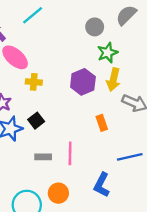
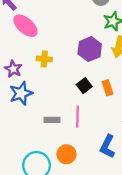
yellow cross: (34, 82) -> (44, 59), moved
black square: (36, 121) -> (84, 86), moved

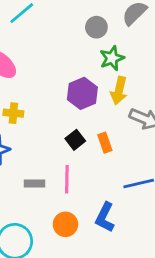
yellow cross: (44, 59) -> (13, 113), moved
orange circle: (66, 154) -> (65, 224), moved

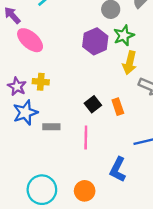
purple hexagon: (82, 93) -> (95, 41), moved
gray rectangle: (34, 184) -> (51, 127), moved
orange circle: (65, 224) -> (85, 191), moved

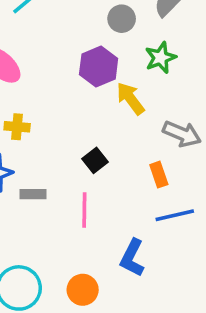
green star: (124, 35) -> (161, 58), moved
yellow arrow: (130, 63) -> (130, 98), moved, turned 130
orange rectangle: (118, 107) -> (159, 175), moved

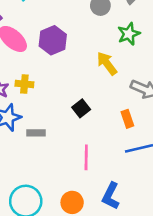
purple hexagon: (99, 67) -> (53, 40), moved
pink line: (84, 210) -> (86, 157), moved
blue L-shape: (132, 258) -> (111, 196), moved

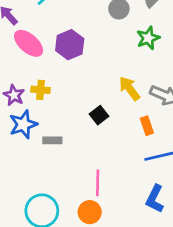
yellow arrow: (107, 63) -> (130, 89), moved
pink line: (86, 157) -> (98, 183), moved
blue L-shape: (111, 196) -> (155, 199), moved

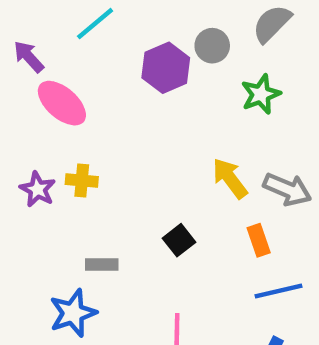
purple hexagon: (70, 45) -> (166, 68), moved
black square: (99, 115) -> (179, 240), moved
blue star: (23, 124) -> (73, 313), moved

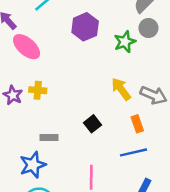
gray circle: (212, 46) -> (148, 28), moved
green star: (261, 94) -> (125, 42), moved
blue line: (279, 291) -> (134, 152), moved

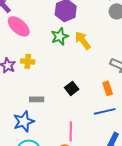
green star: (125, 42) -> (60, 36), moved
yellow arrow: (121, 89) -> (83, 40), moved

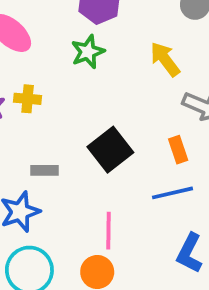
yellow arrow: (83, 40) -> (165, 59), moved
black square: (72, 88) -> (110, 150), size x1.6

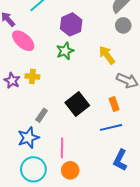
gray rectangle: (44, 170) -> (42, 115), turned -56
pink line: (108, 231) -> (62, 148), moved

